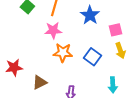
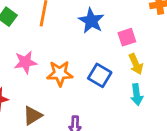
pink star: (53, 30) -> (25, 62), moved
cyan arrow: (113, 85) -> (137, 95), moved

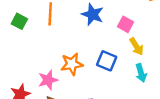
pink square: (127, 37) -> (126, 24), turned -35
pink star: (25, 62) -> (48, 80), moved

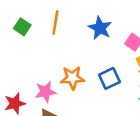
blue square: (107, 61) -> (109, 78), turned 36

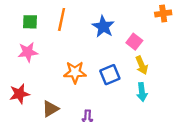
green square: (22, 27) -> (30, 22), turned -35
pink star: (46, 92) -> (28, 52), moved

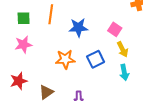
blue star: (103, 27) -> (78, 28), moved, turned -30

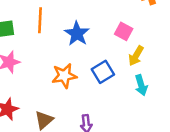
blue star: (78, 28) -> (77, 34), turned -30
yellow arrow: (122, 49) -> (136, 56), turned 63

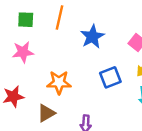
orange star: (64, 76) -> (59, 82), moved

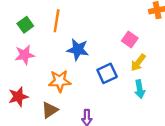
green square: (26, 20) -> (25, 25), turned -35
blue star: (92, 37) -> (78, 49), moved, turned -30

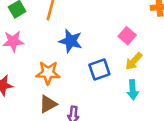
brown triangle: (50, 110) -> (48, 104), moved

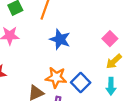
blue square: (99, 70) -> (81, 83), moved, turned -30
orange star: (48, 73) -> (56, 77), moved

